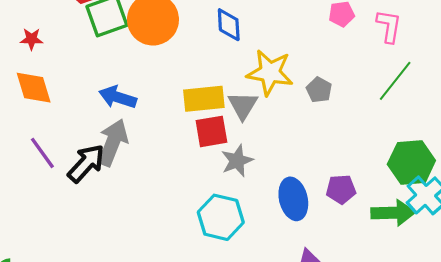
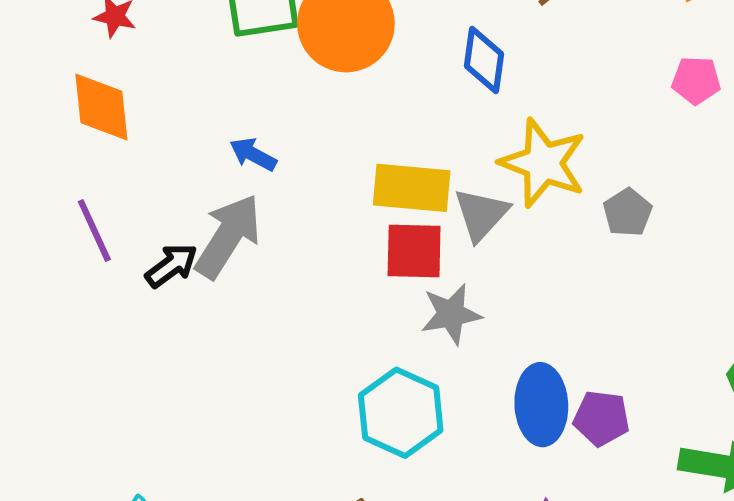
blue arrow: (118, 97) -> (253, 154), size x0.7
black arrow: (86, 163) -> (171, 265), size x0.7
purple pentagon: (341, 189) -> (601, 418), moved

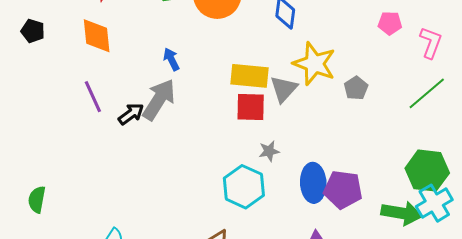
blue arrow: (253, 154) -> (171, 59), turned 35
gray star: (451, 314) -> (269, 151), moved, size x0.7
purple pentagon: (601, 418) -> (343, 190), size x1.4

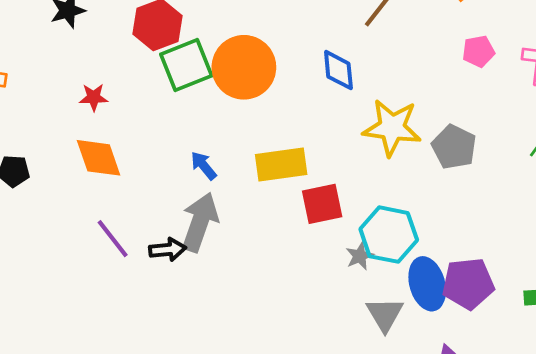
yellow rectangle: (249, 76) -> (281, 164), moved
gray pentagon: (356, 88) -> (454, 147), size x1.4
gray triangle: (284, 89) -> (385, 314), moved
black arrow: (131, 114) -> (168, 250), turned 44
cyan hexagon: (244, 187) -> (389, 235), moved

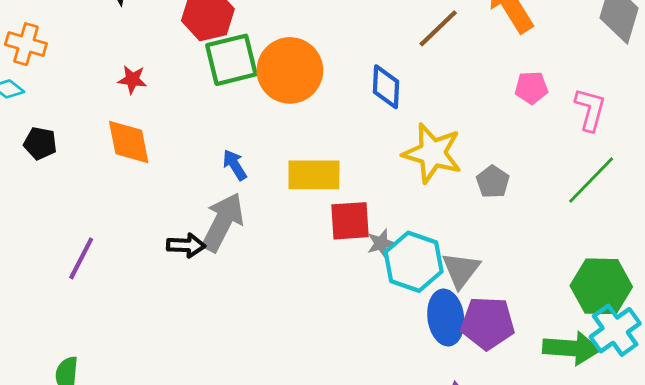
gray pentagon: (454, 147) -> (493, 182), size x0.7
purple line: (113, 239) -> (81, 258), moved, turned 57
gray star: (360, 256) -> (381, 243), moved
gray triangle: (385, 314) -> (461, 270), moved

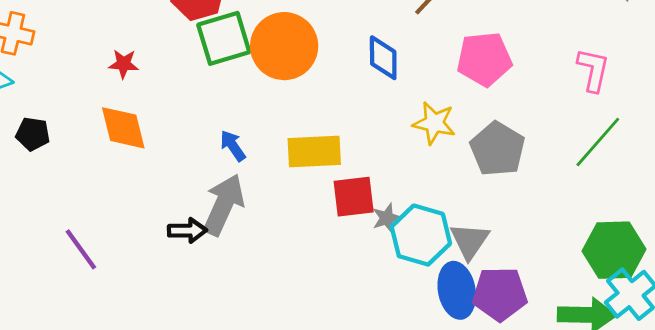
pink pentagon: (531, 88) -> (484, 59), moved, size x1.6
yellow star: (432, 153) -> (434, 123), size x0.7
gray pentagon: (493, 182) -> (497, 149), size x1.6
purple line: (81, 258) -> (81, 249), turned -60

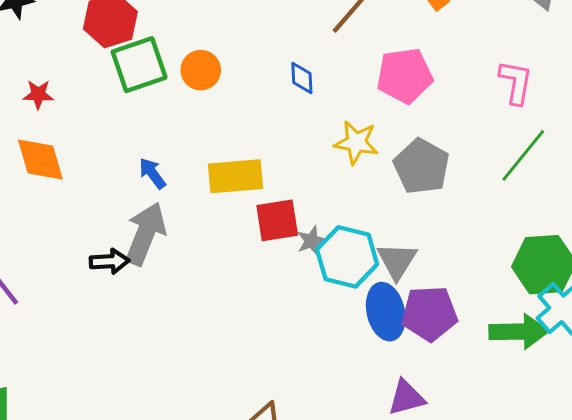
orange circle: (284, 46) -> (201, 70), size x0.6
blue diamond: (383, 58) -> (302, 78), size x0.7

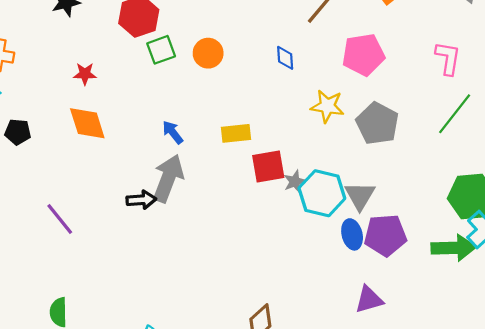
green square: (139, 65) -> (161, 50), size x0.7
yellow rectangle: (236, 176) -> (236, 133), size x0.7
blue ellipse: (386, 312) -> (352, 234), size x0.7

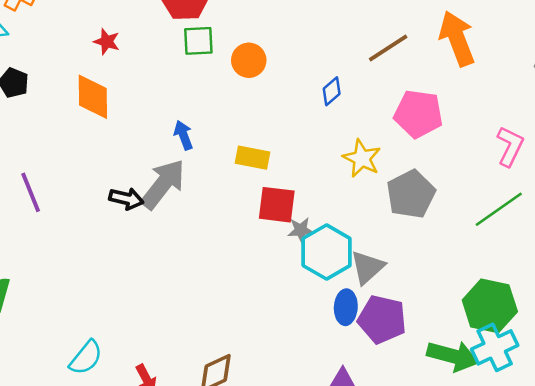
blue diamond: (285, 58) -> (332, 91), turned 35

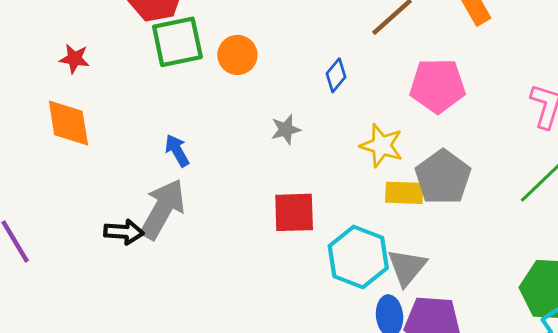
green square: (198, 41) -> (177, 42), size x1.4
yellow rectangle: (252, 158) -> (404, 193), moved
gray star: (301, 230) -> (286, 129), moved

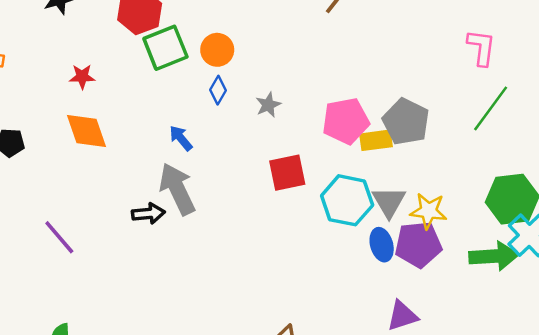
blue diamond: (336, 75) -> (218, 90), moved
pink pentagon: (438, 86) -> (346, 121), moved
yellow star: (382, 146) -> (428, 211), moved
gray arrow: (163, 209) -> (177, 189), turned -45

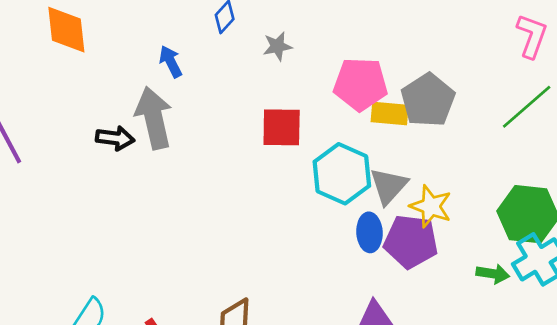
green arrow: (494, 256) -> (493, 274), size x0.6

